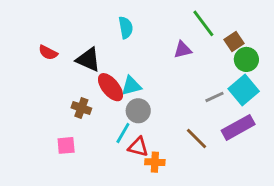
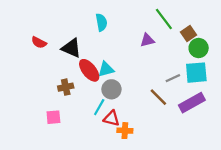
cyan square: (244, 90) -> (196, 73), turned 35
brown cross: (81, 108) -> (66, 87), turned -32
brown line: (196, 139) -> (158, 97), moved

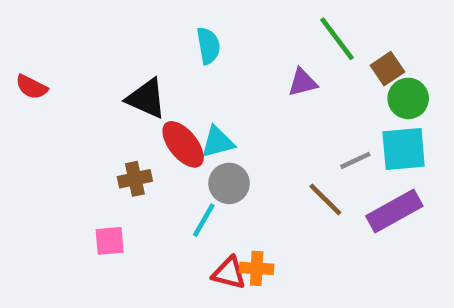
red semicircle: (39, 42) -> (32, 87), moved
red triangle: (111, 118) -> (229, 273), moved

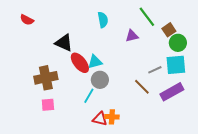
cyan semicircle: (208, 46) -> (103, 20), moved
red semicircle: (32, 87) -> (27, 20), moved
brown cross: (135, 179) -> (46, 78), moved, size x1.6

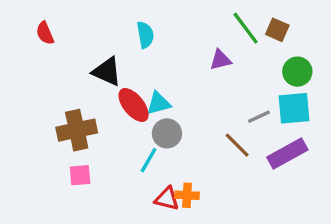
red semicircle: (27, 20) -> (45, 33), turned 40
cyan semicircle: (103, 20) -> (145, 35), moved
brown square: (169, 30) -> (277, 30), moved, turned -32

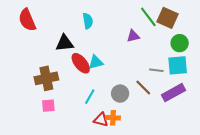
brown square: (277, 30) -> (167, 18), size x1.5
red semicircle: (45, 33) -> (27, 20), size x1.6
black triangle: (107, 72) -> (65, 43), turned -30
gray line: (259, 117) -> (156, 70), turned 32
gray circle: (167, 133) -> (120, 94), moved

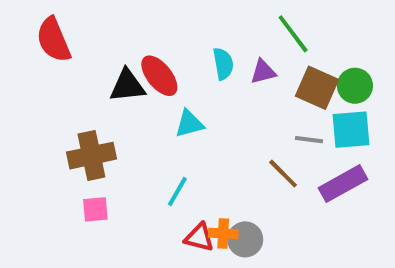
brown square: (167, 18) -> (317, 88), moved
cyan semicircle: (88, 21) -> (223, 64), moved
red ellipse: (81, 63) -> (159, 76), moved
gray circle: (120, 94) -> (245, 239), moved

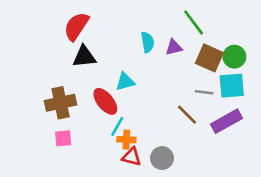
red semicircle: (54, 40) -> (76, 26), moved, turned 56
red ellipse: (159, 76) -> (105, 101), moved
orange cross: (223, 233) -> (126, 140), moved

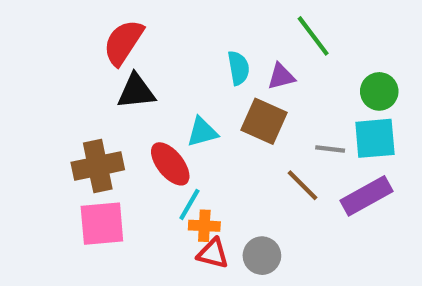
brown square: (209, 58) -> (264, 121), moved
pink square: (63, 138) -> (102, 224), size x1.6

